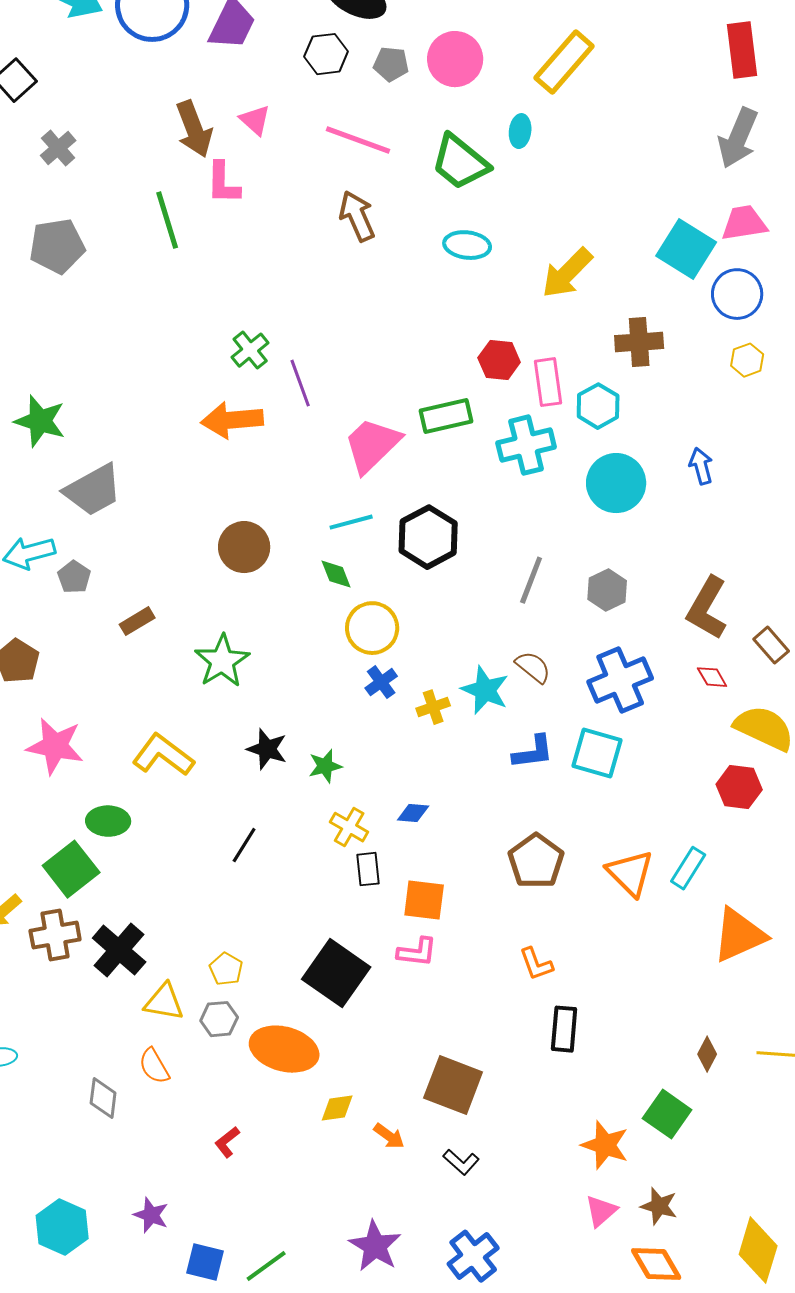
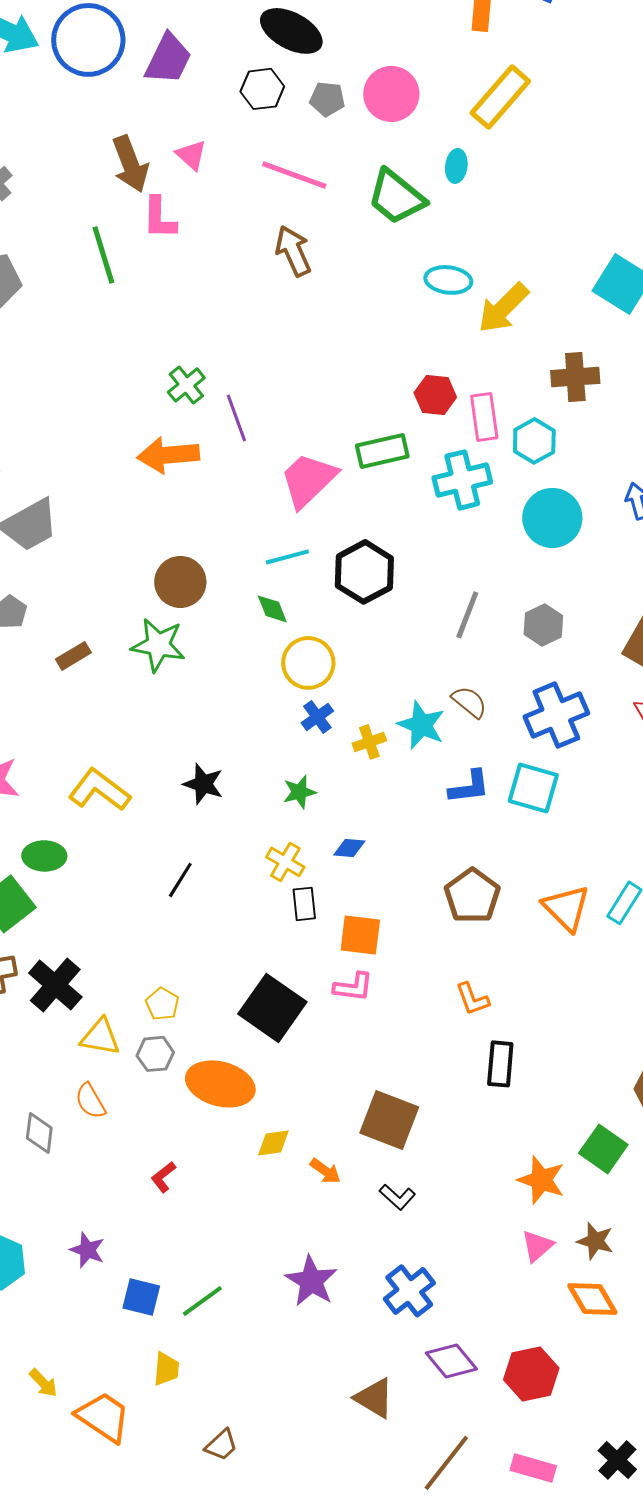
cyan ellipse: (467, 245) -> (448, 280), moved
green star: (222, 661) -> (158, 645), moved, turned -30
green star: (325, 766) -> (299, 792), moved

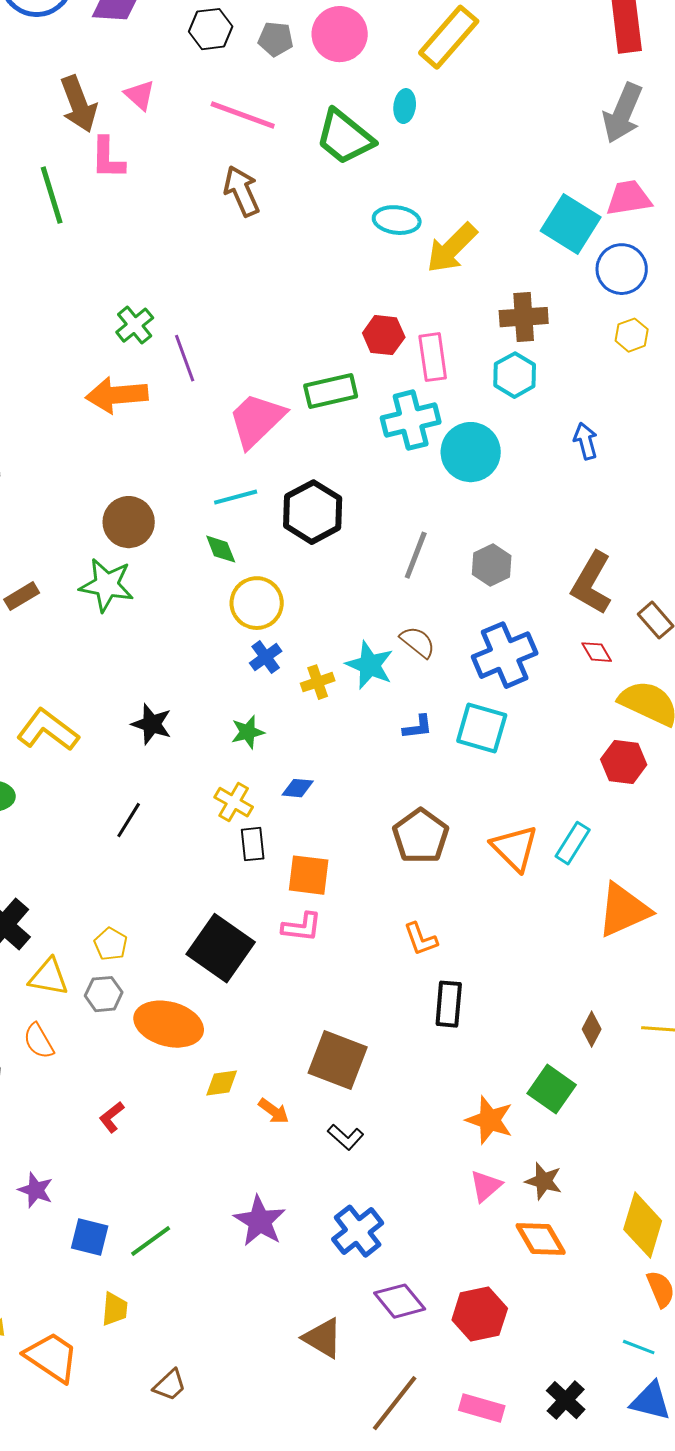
cyan hexagon: (534, 441) -> (515, 375), moved
cyan circle: (552, 518) -> (471, 452), moved
blue L-shape: (469, 787) -> (418, 727), size x0.7

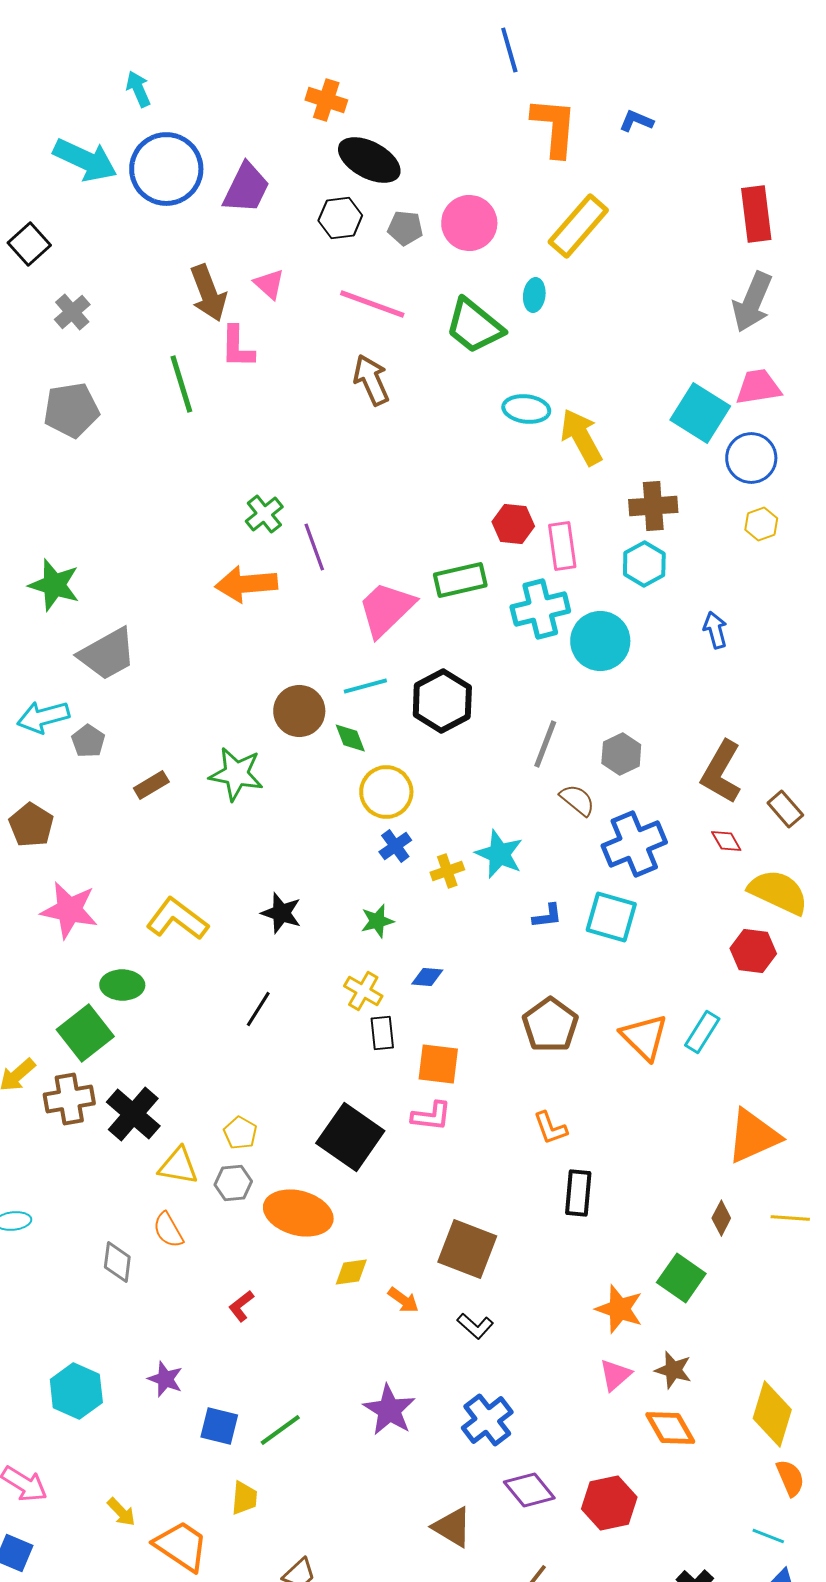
yellow arrow: (452, 248) -> (581, 437), turned 106
brown circle: (129, 522) -> (299, 711), moved
brown semicircle: (418, 642) -> (577, 800), moved
orange triangle: (624, 910) -> (753, 1136), moved

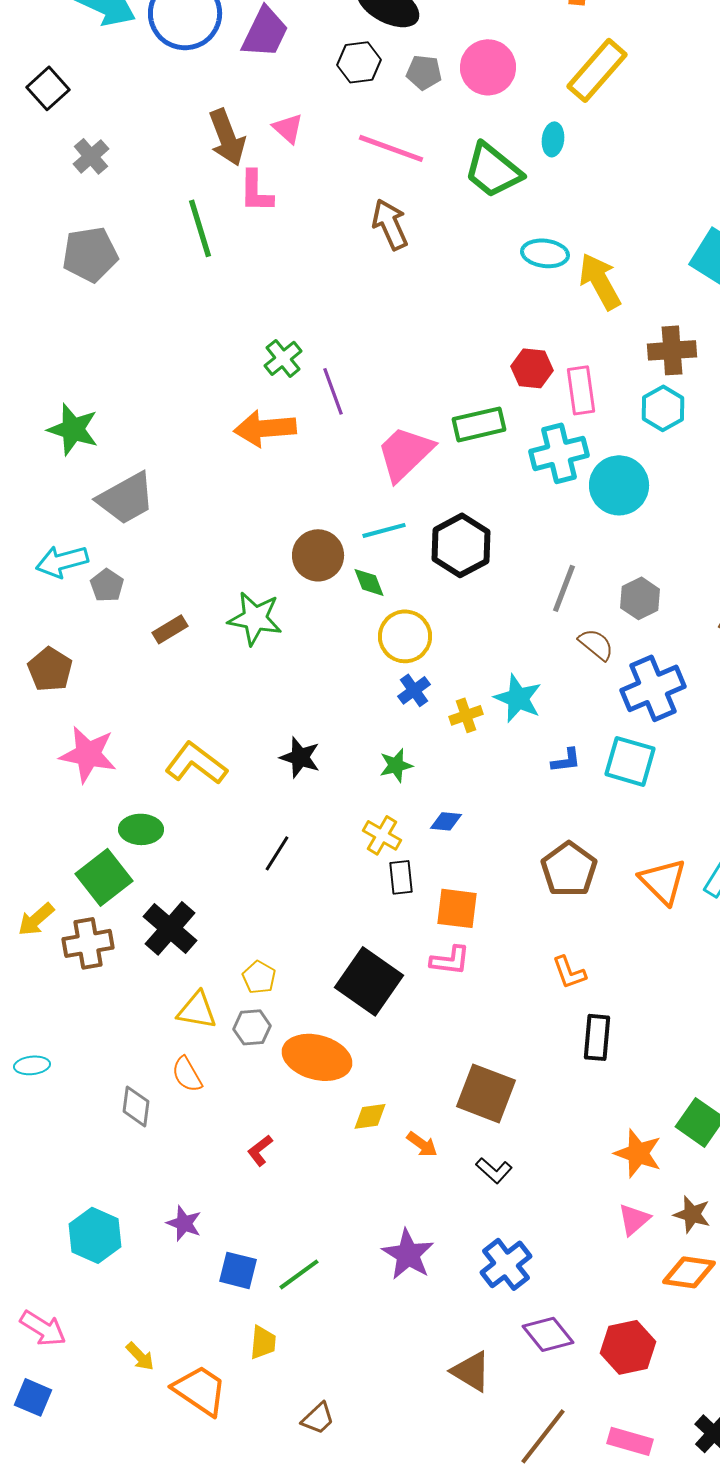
black cross: (133, 1114) -> (170, 928), moved
orange diamond: (670, 1428) -> (689, 1272), turned -52

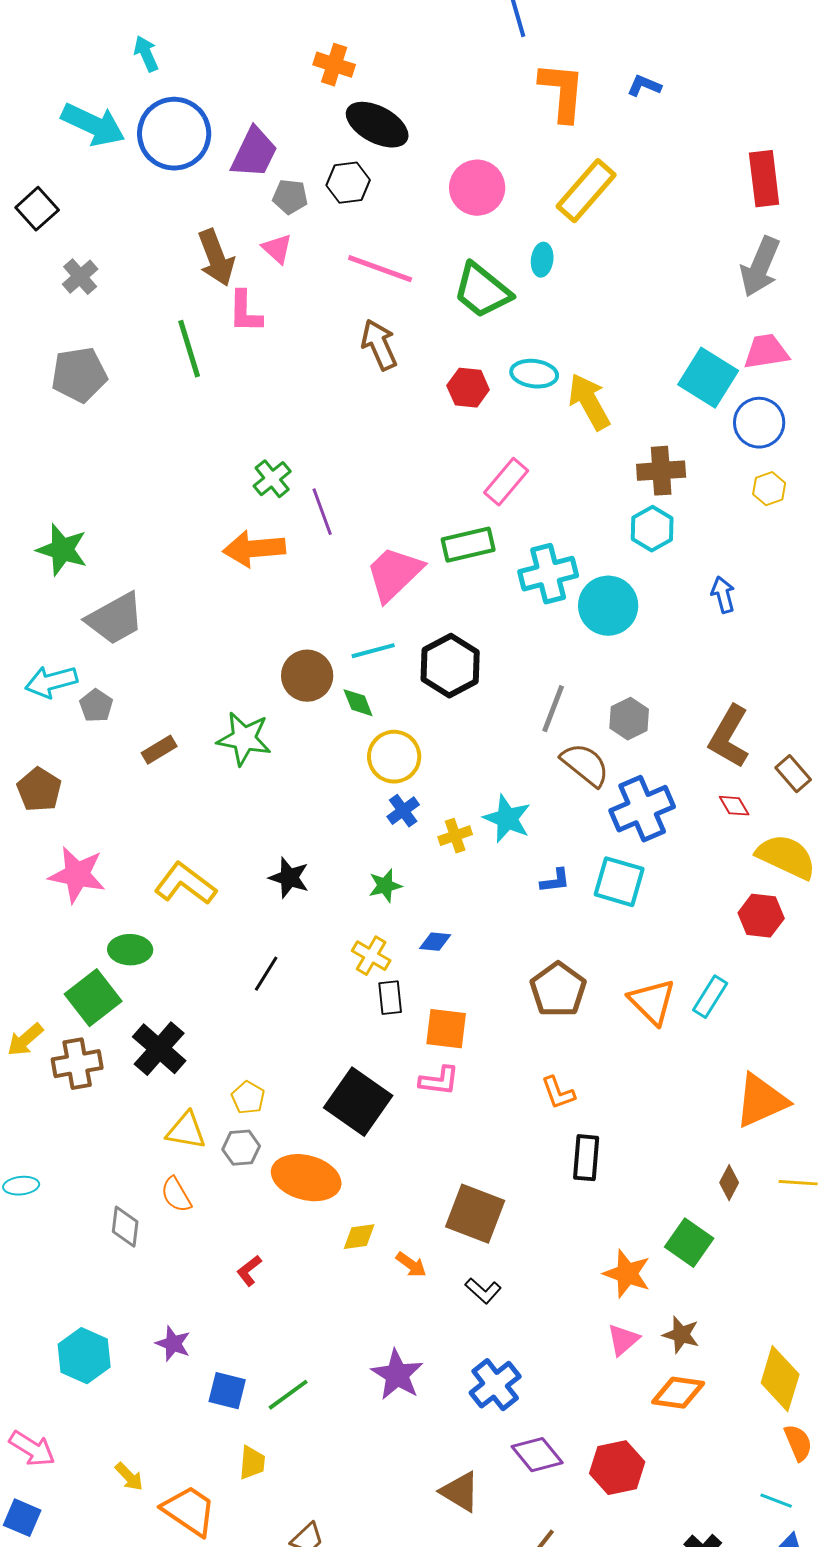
gray pentagon: (424, 72) -> (290, 197), moved
red hexagon: (532, 368) -> (468, 388), moved
pink rectangle: (581, 390) -> (506, 482), moved, turned 48
brown semicircle: (596, 644) -> (585, 765), size x1.4

